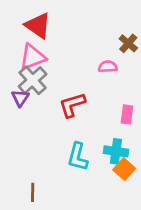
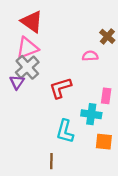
cyan cross: (116, 151) -> (91, 114), moved
orange square: (124, 169) -> (104, 142), turned -36
brown line: (33, 192) -> (51, 161), moved

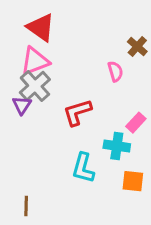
pink semicircle: (90, 56) -> (115, 71), turned 77
pink rectangle: (106, 96) -> (136, 123), turned 35
brown line: (51, 161) -> (26, 206), moved

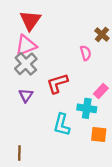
red triangle: (41, 28) -> (30, 20), turned 30
purple triangle: (22, 105) -> (26, 95), moved

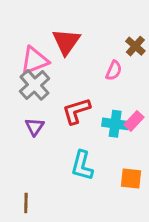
red triangle: (30, 20) -> (66, 42), moved
pink semicircle: (86, 53) -> (114, 71), turned 40
cyan cross: (87, 108) -> (115, 124), moved

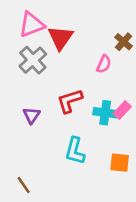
pink triangle: (35, 60) -> (32, 25), moved
gray cross: (35, 85) -> (33, 60), moved
brown line: (26, 203) -> (24, 185), turned -36

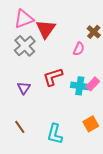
cyan L-shape: (75, 151) -> (55, 134), moved
orange square: (120, 163) -> (91, 124), turned -35
brown line: (24, 185) -> (20, 127), moved

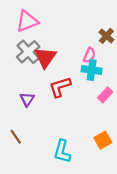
red triangle: (46, 29) -> (45, 57), moved
cyan cross: (80, 86) -> (92, 70), moved
brown line: (20, 127) -> (16, 137), moved

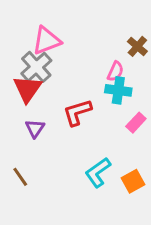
pink triangle: (27, 21) -> (47, 41), moved
red triangle: (45, 57) -> (28, 89), moved
cyan L-shape: (62, 151) -> (98, 172), moved, turned 40

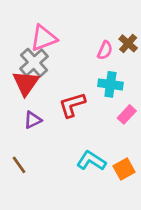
pink semicircle: (115, 71) -> (105, 50), moved
purple triangle: (35, 128) -> (33, 120), turned 30
cyan L-shape: (98, 172) -> (91, 161), turned 68

